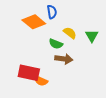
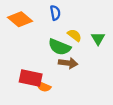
orange diamond: (34, 22) -> (20, 19), moved
green semicircle: (56, 44) -> (60, 47), size x1.5

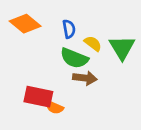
blue semicircle: (55, 13) -> (69, 29), moved
green triangle: (98, 38) -> (122, 48), size x1.5

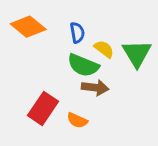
red rectangle: (38, 97) -> (43, 108), turned -68
orange semicircle: (54, 107) -> (77, 120), moved

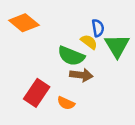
blue semicircle: (77, 33) -> (98, 28), moved

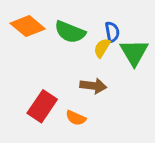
yellow semicircle: (89, 42) -> (102, 48), turned -96
green semicircle: (71, 56) -> (70, 32), moved

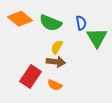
yellow semicircle: (102, 48) -> (57, 47), moved
brown arrow: (93, 86) -> (56, 62), moved

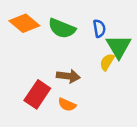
yellow semicircle: (57, 47) -> (107, 62), moved

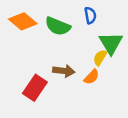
blue semicircle: (99, 28) -> (90, 15), moved
orange semicircle: (67, 105) -> (92, 77), moved, turned -70

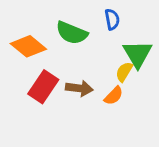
orange diamond: (23, 21) -> (28, 46), moved
red rectangle: (35, 88) -> (43, 87), moved

